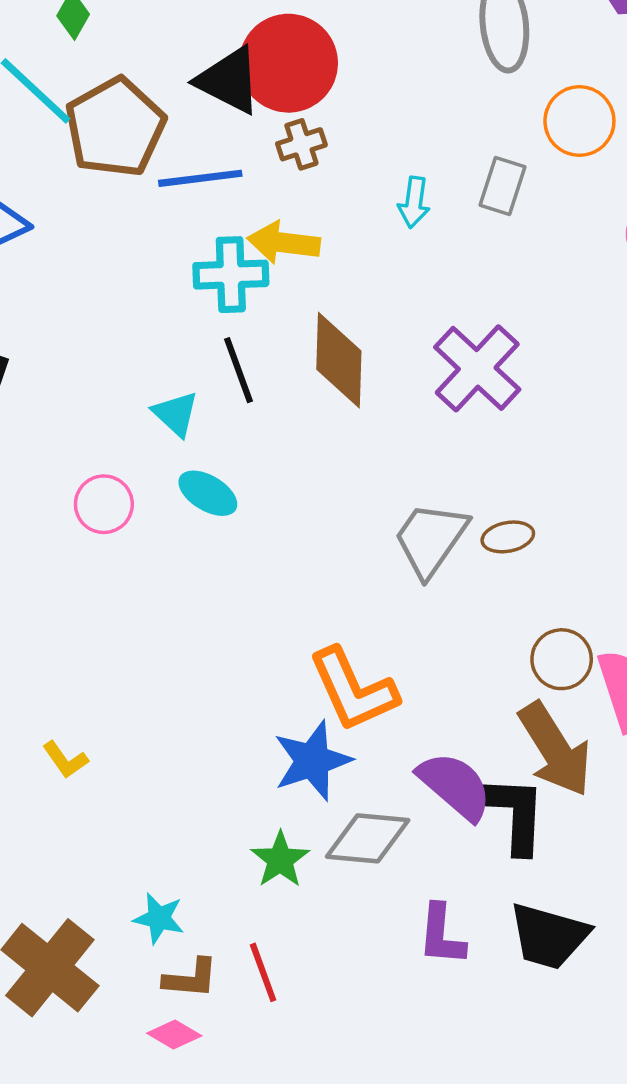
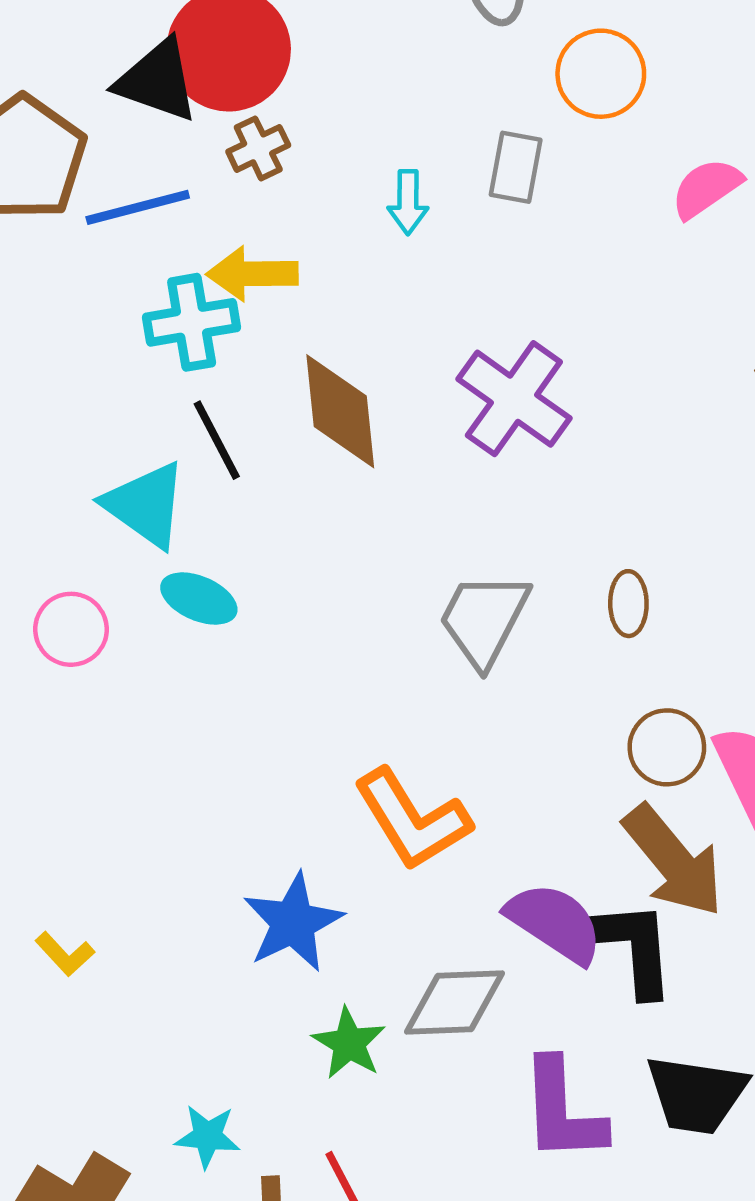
cyan triangle: (176, 414) -> (146, 505), size x1.5
brown ellipse: (508, 537) -> (628, 604), moved, turned -72
blue star: (312, 761) -> (293, 923), moved
purple L-shape: (442, 935) -> (562, 1111), size x1.4

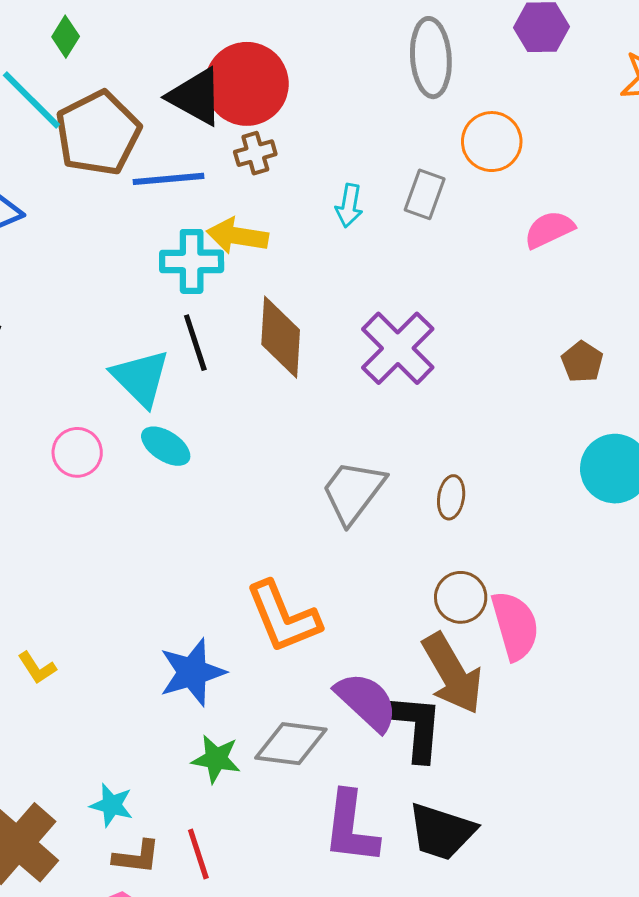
green star: (349, 1043) -> (216, 759), turned -30

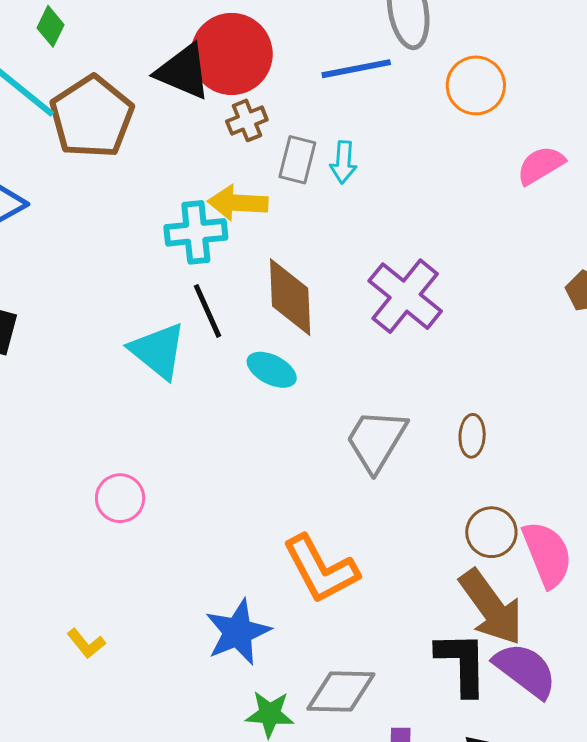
blue line: (169, 179) -> (356, 69), moved
gray rectangle: (425, 194) -> (297, 160), moved
cyan ellipse: (166, 446) -> (272, 370), moved
pink circle: (77, 452) -> (120, 498), moved
purple semicircle: (366, 702) -> (525, 670), moved

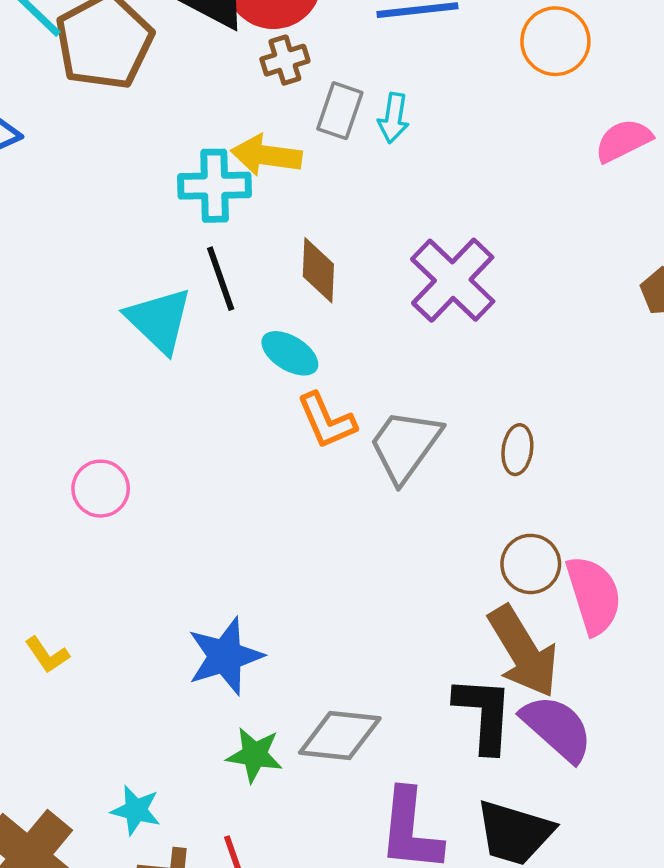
brown diamond: (290, 297) -> (318, 270), size x0.7
orange L-shape: (321, 569) -> (327, 421), moved, size x0.7

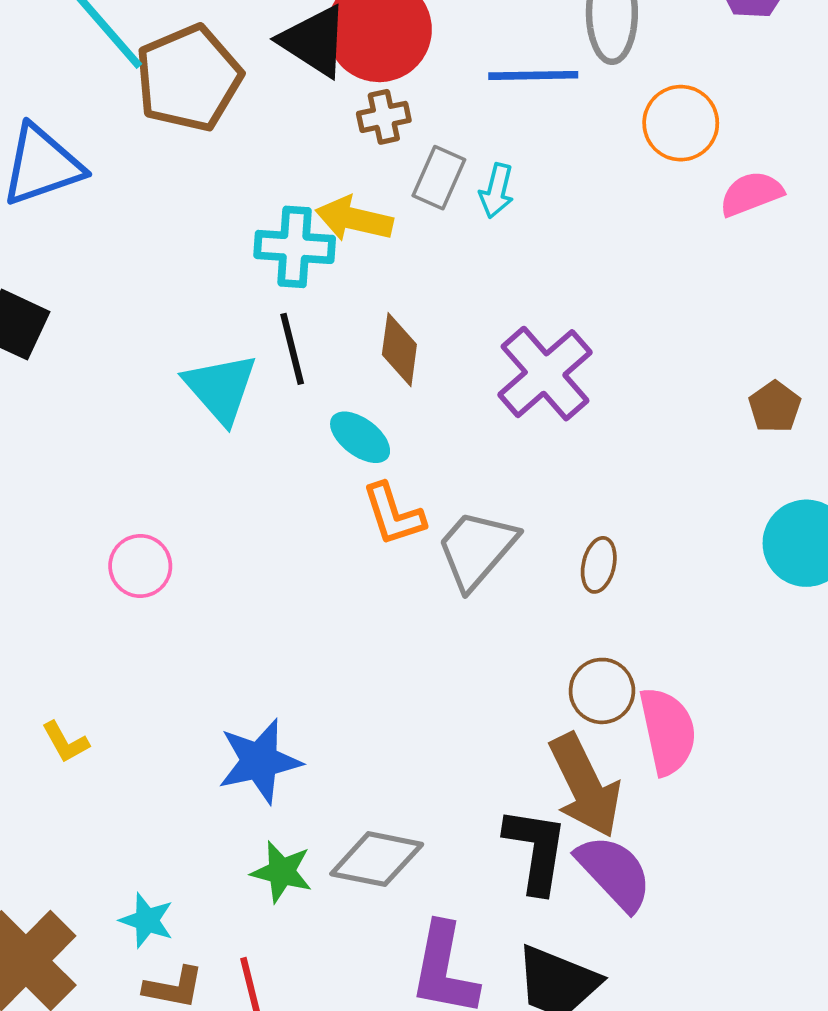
pink semicircle: (623, 140) -> (751, 194), moved

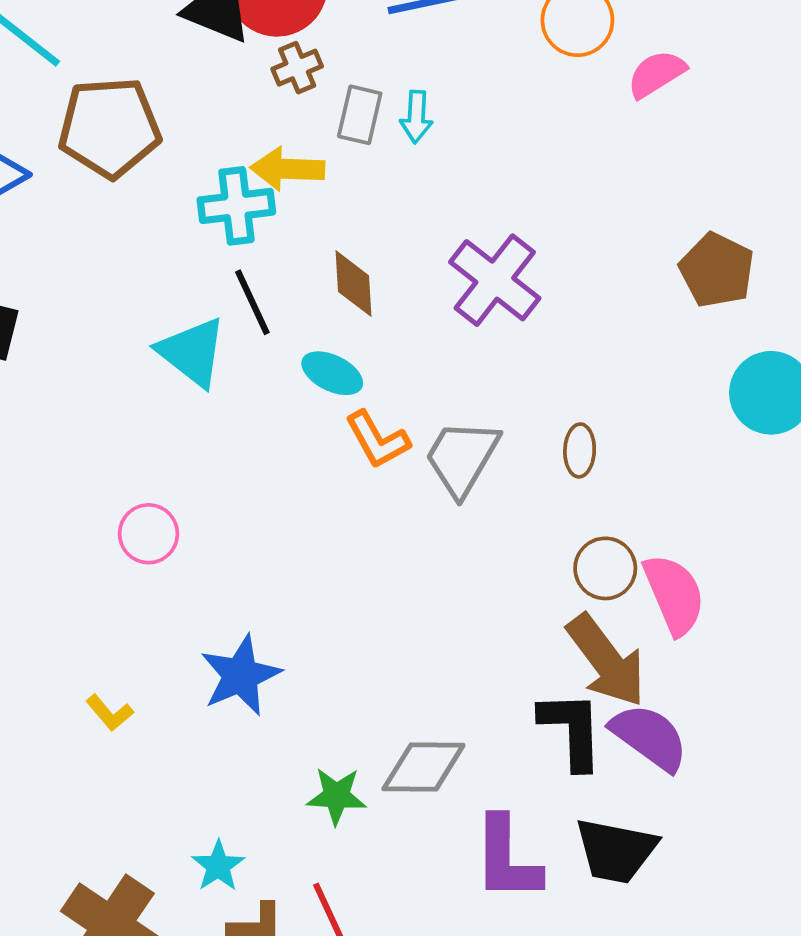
brown pentagon: (189, 78) -> (109, 127), moved, turned 30
brown pentagon: (775, 407) -> (717, 270), size x1.5
blue star: (259, 761) -> (241, 675), moved
cyan star: (147, 920) -> (218, 866), turned 30

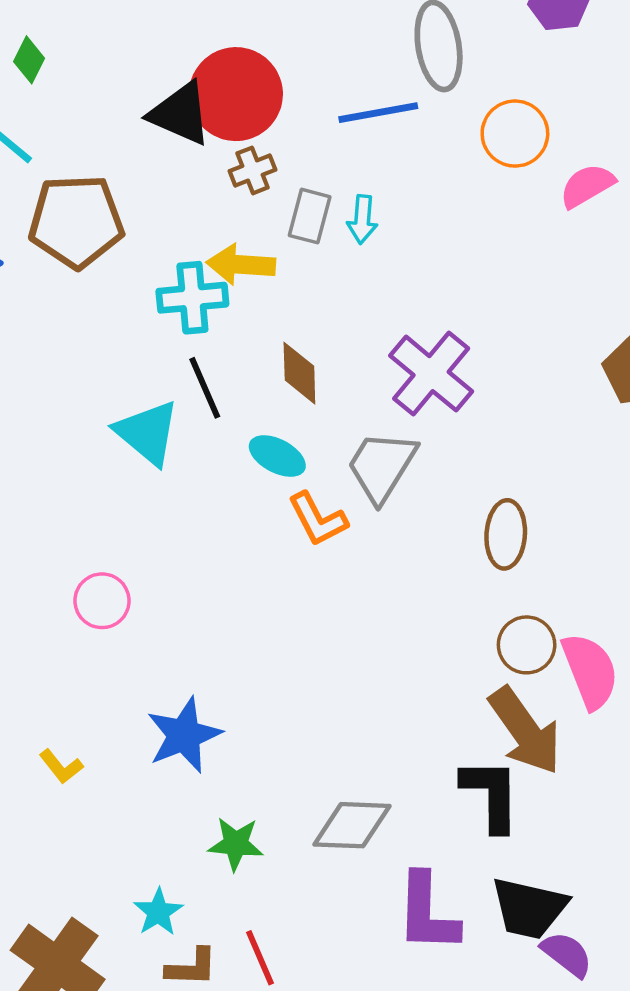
brown ellipse: (580, 450) -> (506, 534), size x1.4
gray trapezoid: (462, 458) -> (382, 466), moved
purple semicircle: (649, 737) -> (567, 954), moved, size x0.7
green star: (336, 796) -> (236, 844), moved

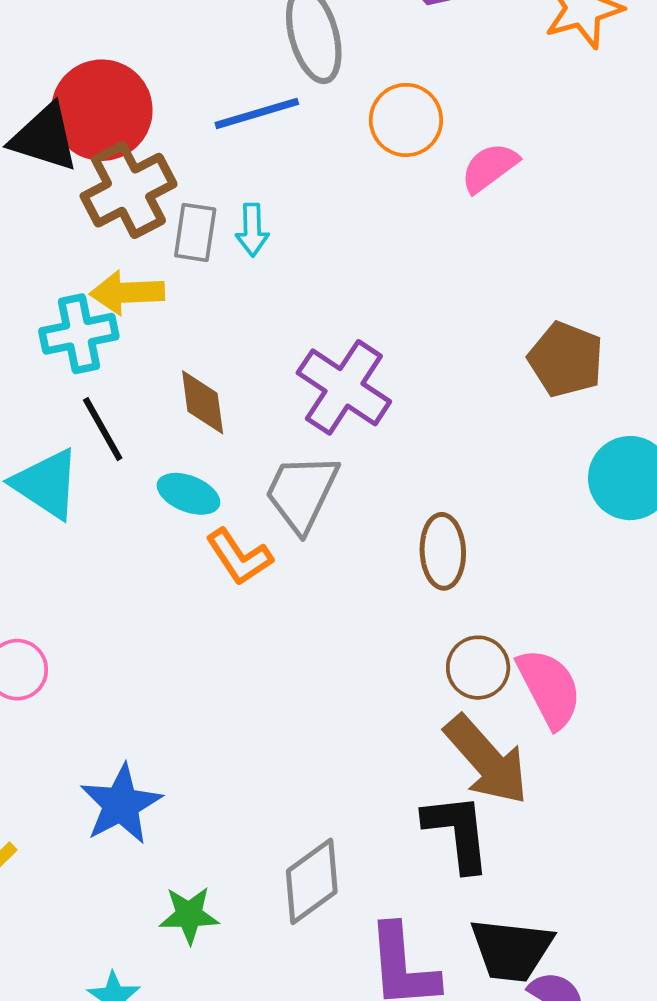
brown cross: (252, 170) -> (129, 190), size x1.8
gray diamond: (352, 825) -> (312, 881), turned -32

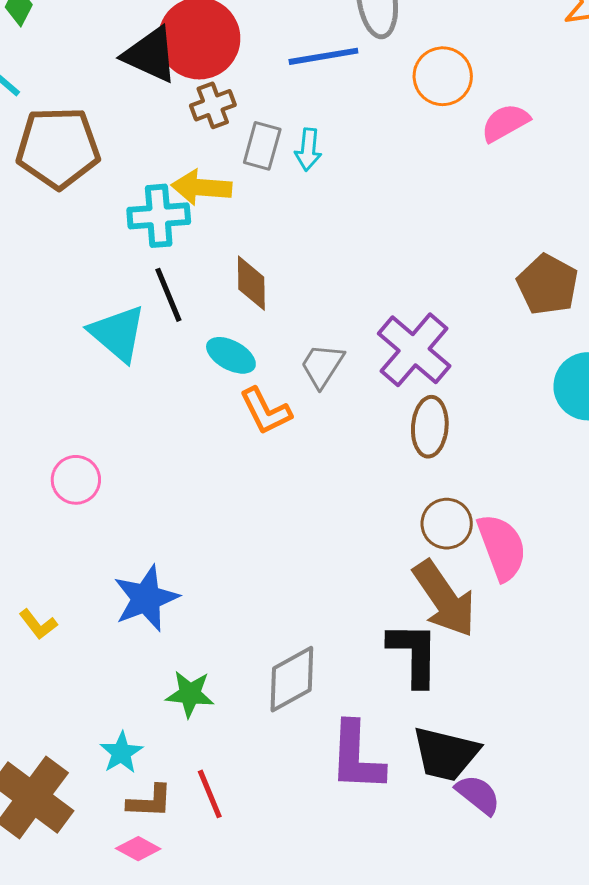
brown cross: (129, 190) -> (213, 105), size x0.6
purple cross: (344, 387) -> (414, 350), moved
gray trapezoid: (302, 493) -> (322, 366), size x0.7

